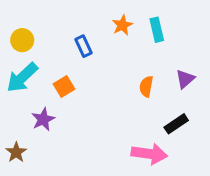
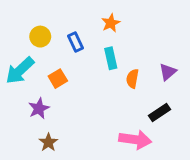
cyan rectangle: (157, 30) -> (111, 58), moved
yellow circle: (22, 40) -> (40, 37), moved
brown star: (16, 152) -> (48, 142), moved

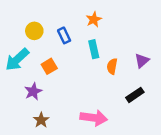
pink arrow: (135, 140) -> (94, 118), moved

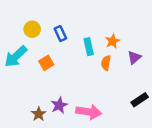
orange star: (94, 19) -> (113, 41), moved
purple star: (33, 91) -> (59, 105), moved
black rectangle: (135, 95) -> (140, 100), moved

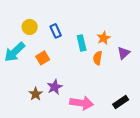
black rectangle: (140, 100) -> (121, 102), moved
purple star: (59, 105) -> (55, 87), moved
brown star: (39, 114) -> (36, 94), moved

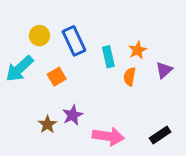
blue rectangle: (56, 31) -> (74, 41), size x1.5

